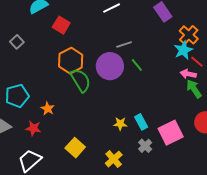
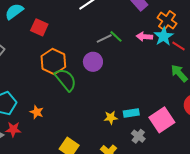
green line: (137, 65) -> (116, 36), moved
purple circle: (110, 66) -> (93, 62), size x0.7
pink arrow: (188, 74) -> (144, 37), moved
cyan rectangle: (141, 122) -> (131, 113), turned -63
red star: (33, 128) -> (13, 129), moved

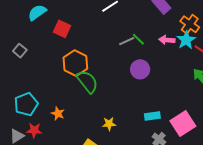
purple circle: (93, 62) -> (140, 69), moved
yellow star: (111, 118) -> (109, 124), moved

